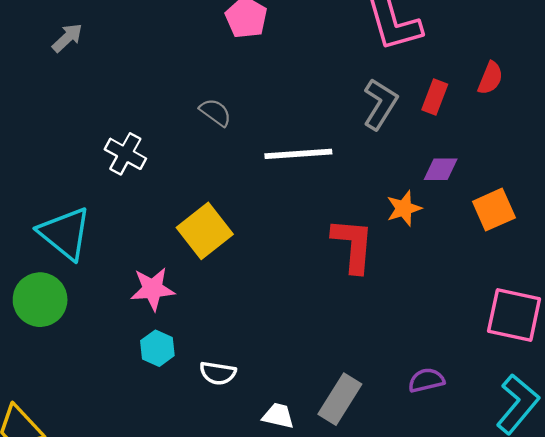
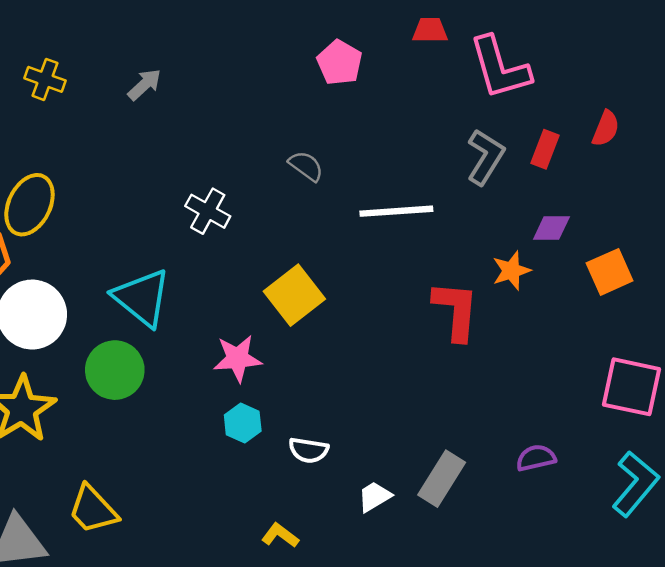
white trapezoid: (278, 416) -> (374, 497), turned -44

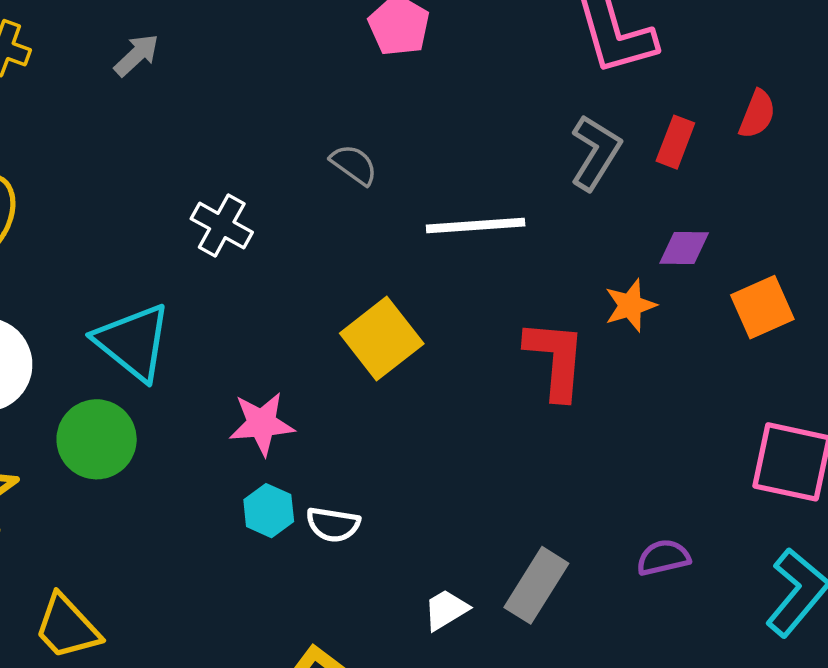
yellow square: (294, 295) -> (382, 338), moved
white semicircle: (309, 450) -> (333, 525), moved

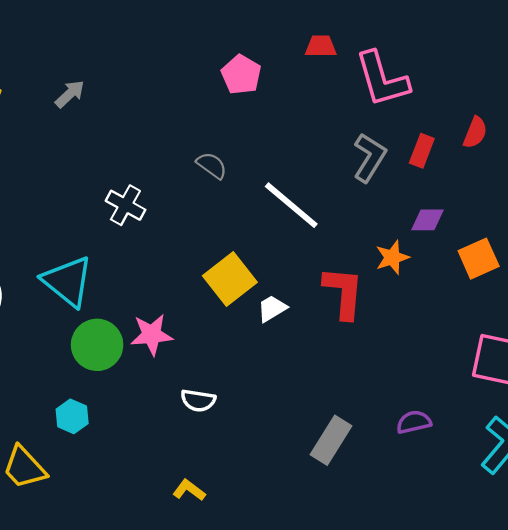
white line: (476, 225) -> (291, 205), turned 44
green circle: (97, 439) -> (97, 345), moved
cyan hexagon: (269, 511) -> (72, 416), moved
white trapezoid: (446, 610) -> (272, 309), moved

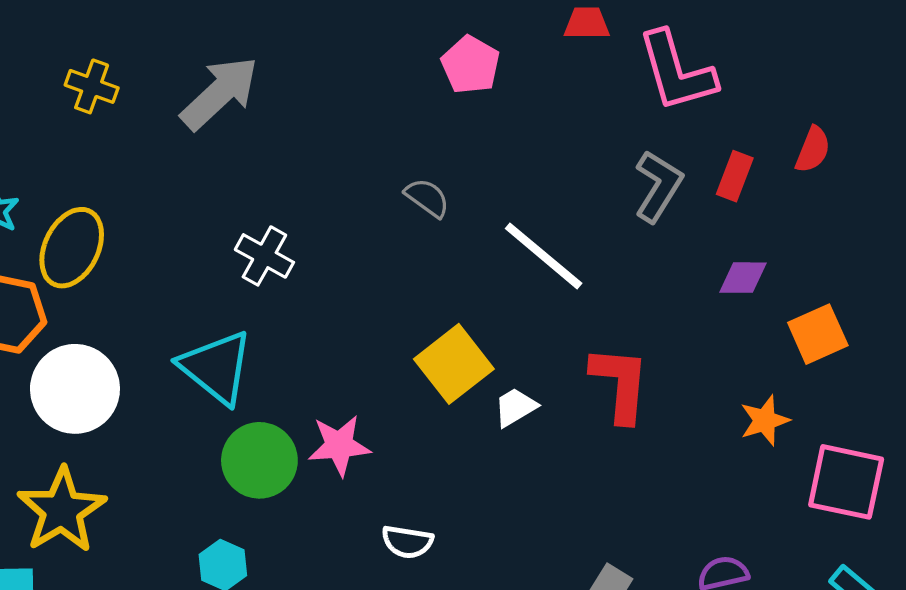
gray arrow: (70, 94) -> (220, 93), size x1.8
white cross: (125, 205) -> (264, 256), moved
orange star: (392, 257) -> (765, 420), moved

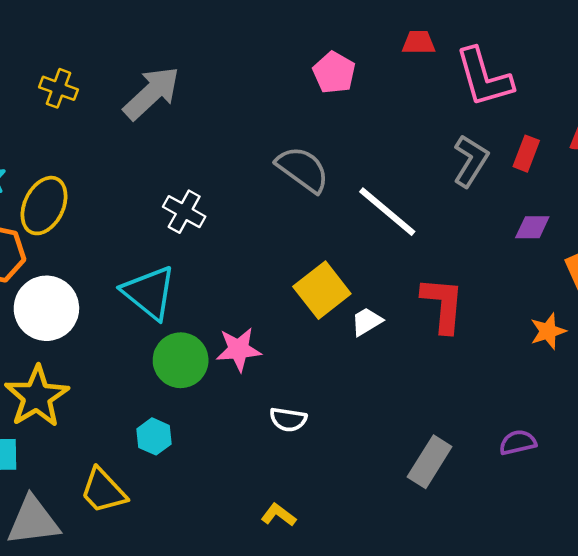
gray semicircle: (427, 198) -> (303, 169), size x1.6

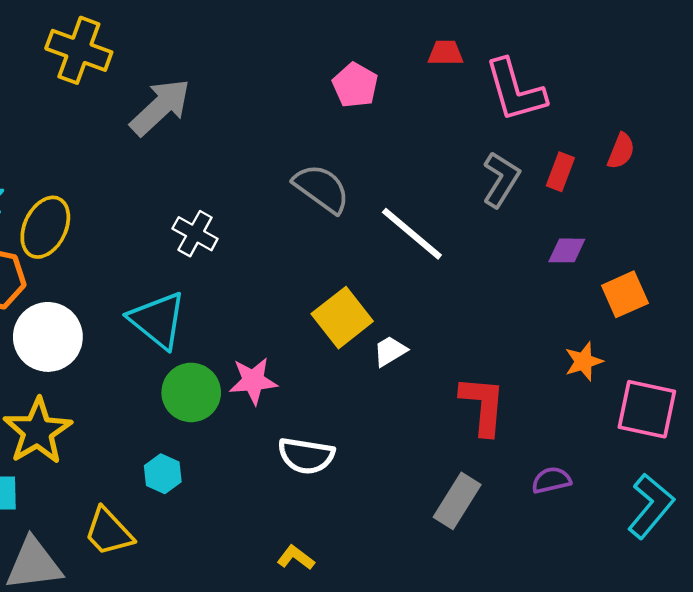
yellow cross: (59, 88) -> (79, 50), moved, size x1.6
red L-shape: (443, 305) -> (483, 405), moved
white semicircle: (288, 419) -> (306, 456), size x1.4

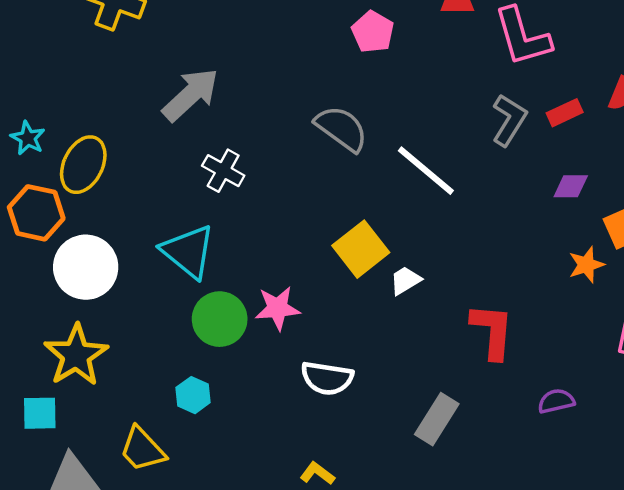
gray arrow: (160, 107) -> (191, 95), moved
red rectangle: (560, 172) -> (565, 113), turned 44
orange star: (584, 361) -> (586, 265), moved
gray rectangle: (457, 501) -> (437, 419), moved

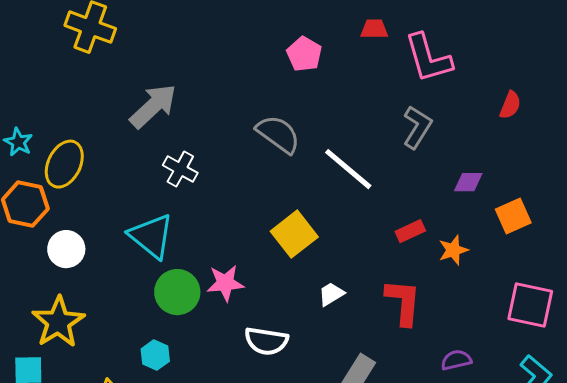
red rectangle: (565, 113) -> (410, 231), moved
orange star: (586, 265) -> (453, 250), moved
white circle: (86, 267) -> (66, 249), size x0.7
white trapezoid: (405, 280) -> (331, 294), moved

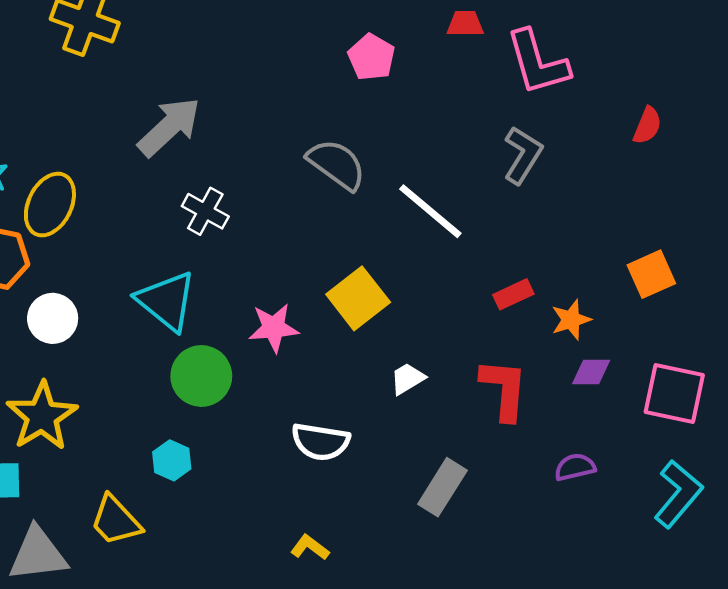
purple diamond: (468, 182) -> (591, 372), moved
pink star: (225, 283) -> (274, 328), moved

